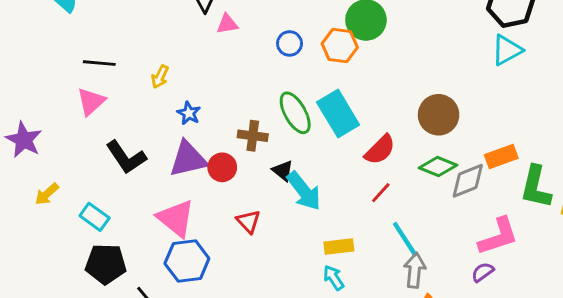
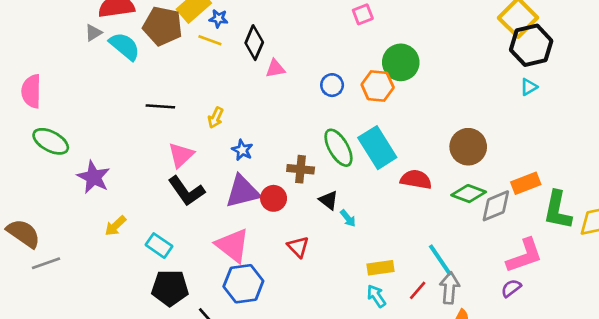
cyan triangle: (507, 50) -> (529, 87), size x0.6
pink triangle: (91, 102) -> (181, 155), moved
red semicircle: (380, 150) -> (416, 179), turned -124
cyan arrow: (304, 191) -> (348, 218), size x0.5
red line: (381, 193) -> (418, 290), moved

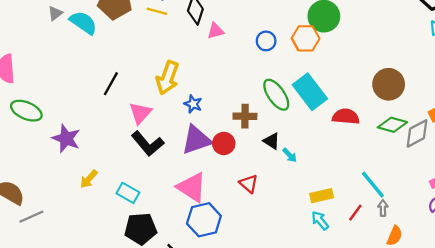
black line: (160, 106) -> (111, 84), moved, turned -60
yellow arrow: (216, 118) -> (168, 78), size x1.8
gray arrow: (450, 288) -> (383, 208), size x0.6

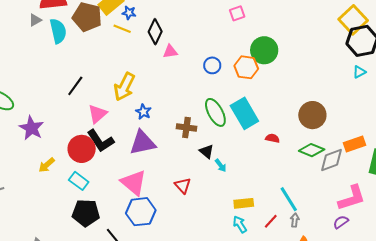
cyan semicircle: (83, 23) -> (58, 31), turned 35
red semicircle: (346, 117) -> (273, 138), size x0.6
red circle: (224, 143) -> (82, 149), moved, size x1.4

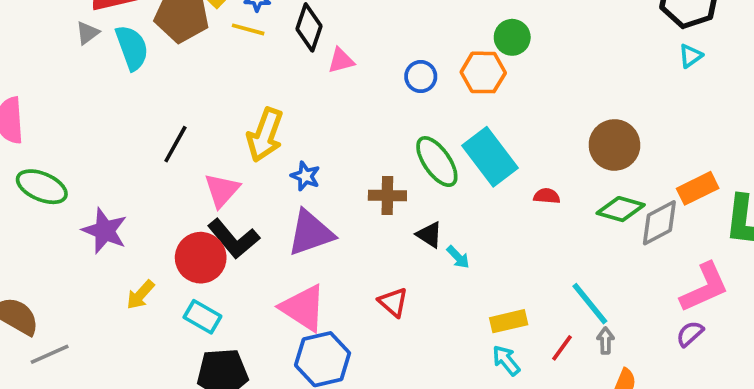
green circle: (264, 50) -> (512, 37), size x0.7

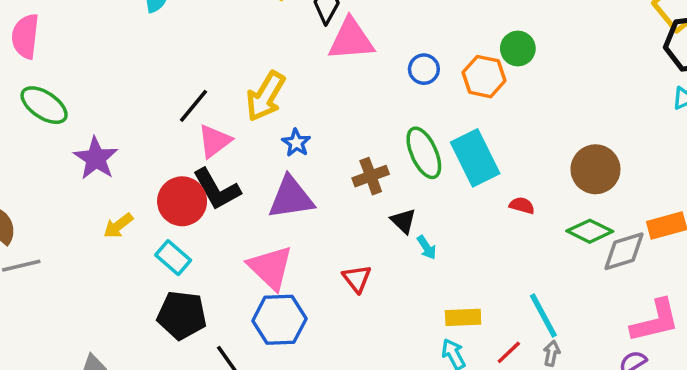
pink triangle: (341, 61) -> (351, 39), size x1.8
black line: (175, 144) -> (194, 106), moved
brown cross: (387, 196) -> (371, 176), turned -32

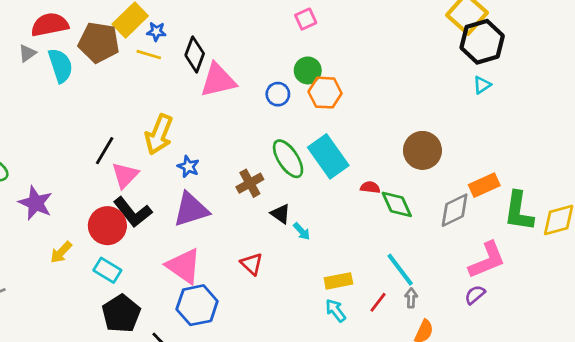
green circle: (518, 48) -> (308, 70), moved
green diamond: (590, 231) -> (397, 204), moved, turned 48
black pentagon: (182, 315) -> (121, 314), turned -30

